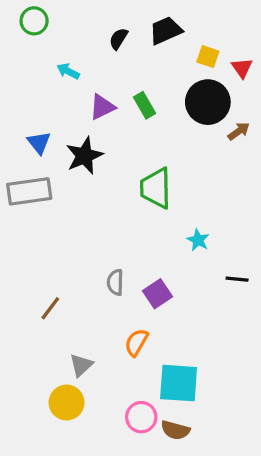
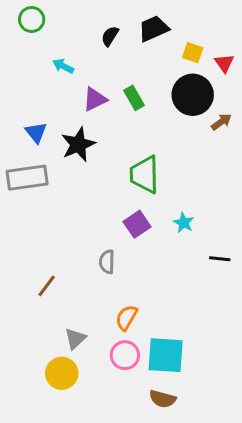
purple square: (157, 294) -> (137, 224), moved
pink circle: (141, 417) -> (125, 355), moved

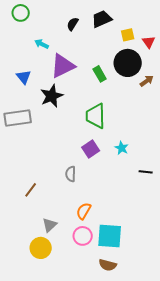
yellow square: (193, 53) -> (128, 35), turned -32
green rectangle: (134, 98) -> (100, 74), moved
purple triangle: (95, 99) -> (63, 66), size x1.5
blue triangle: (36, 132) -> (24, 77), moved

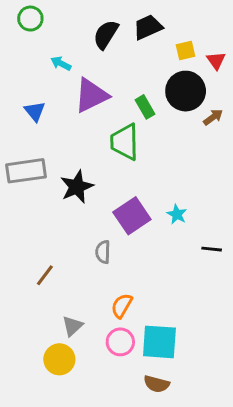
black semicircle: (73, 24) -> (106, 34), size x1.5
black star: (52, 96) -> (77, 187), moved
green trapezoid: (96, 116) -> (125, 142), moved
purple square: (91, 149) -> (132, 216), size x1.4

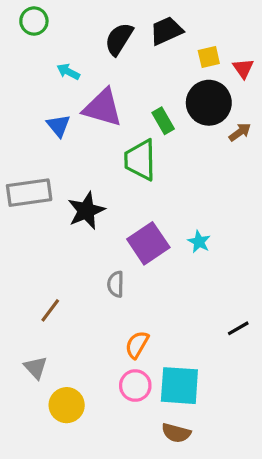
purple triangle: (91, 95) -> (103, 108), turned 42
blue triangle: (35, 111) -> (58, 126), moved
black line: (212, 249) -> (238, 328), moved, turned -36
gray triangle: (72, 326) -> (36, 368), moved, turned -30

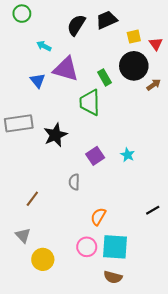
purple square: (148, 243) -> (95, 156), size x0.7
orange semicircle: (137, 345) -> (98, 217), moved

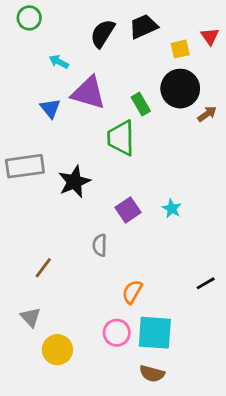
red triangle: (156, 44) -> (210, 36), moved

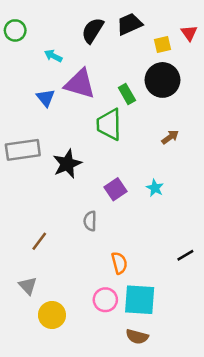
green circle: (29, 18) -> (15, 30), moved
brown arrow: (207, 114) -> (170, 137), moved
orange semicircle: (132, 292) -> (119, 263), turned 135

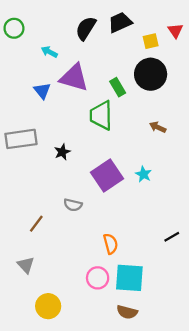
brown arrow: (170, 137) -> (158, 127), turned -119
black star: (67, 164) -> (62, 152), size x0.6
purple square: (115, 189) -> (107, 175), size x1.5
gray semicircle: (90, 221) -> (73, 205), moved, turned -78
yellow circle: (52, 315) -> (48, 306), moved

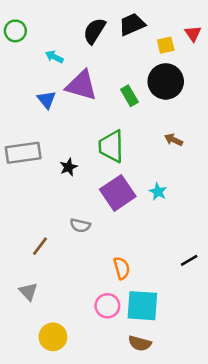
green trapezoid: (101, 115) -> (111, 146), moved

